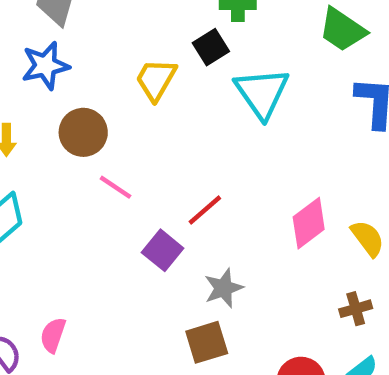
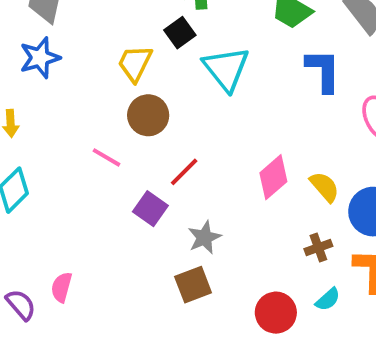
brown circle: (83, 132) -> (148, 115), moved

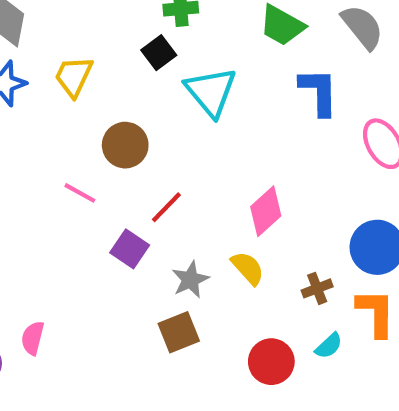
yellow trapezoid: (135, 63) -> (74, 76), moved
yellow semicircle: (324, 187) -> (248, 268), moved

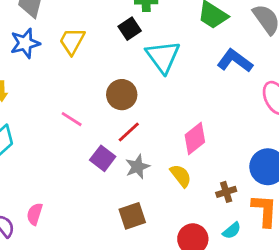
blue L-shape: (319, 92) -> (235, 61), turned -56
brown circle: (125, 145) -> (122, 95), moved
gray star: (190, 280) -> (137, 167), moved

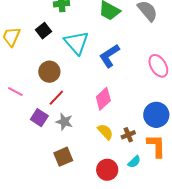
black square: (130, 29) -> (43, 31), moved
blue L-shape: (235, 61) -> (109, 56), moved, turned -65
gray star: (137, 167) -> (64, 122), turned -30
yellow semicircle: (181, 176) -> (105, 132), moved

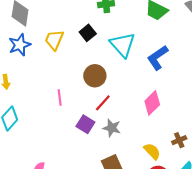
pink line: (15, 92) -> (60, 98), turned 56
yellow semicircle: (105, 132) -> (152, 151), moved

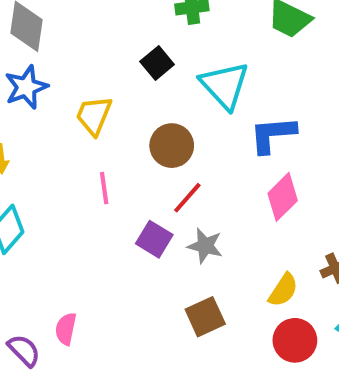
yellow trapezoid: (54, 40) -> (94, 115), moved
blue L-shape: (158, 58) -> (273, 134), moved, turned 30
yellow semicircle: (152, 151) -> (283, 290), turned 78

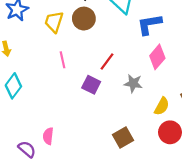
brown circle: (172, 146) -> (84, 19), moved
gray star: (205, 246) -> (133, 83), moved
brown square: (205, 317) -> (123, 138), moved

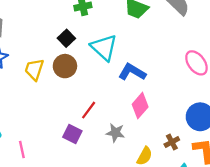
blue L-shape: (149, 24) -> (132, 72), turned 40
pink line: (62, 60) -> (22, 149), moved

